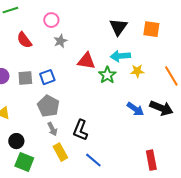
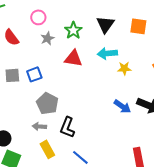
green star: (107, 75) -> (73, 30), moved
gray pentagon: (48, 106) -> (47, 103), moved
gray arrow: (52, 129) -> (39, 126), turned 120

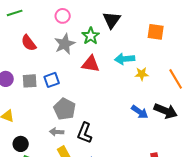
pink circle: (38, 17) -> (63, 16), moved
black triangle: (105, 24) -> (112, 20), moved
gray star: (47, 38) -> (65, 44), size x1.5

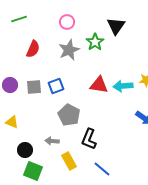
red semicircle: (29, 43) -> (33, 49), turned -120
cyan arrow: (125, 59) -> (123, 86), moved
red triangle: (91, 64) -> (99, 85), moved
gray arrow: (57, 132) -> (52, 141), moved

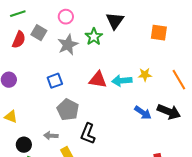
red semicircle: (33, 49) -> (19, 40), moved
gray square: (34, 87) -> (39, 33), moved, turned 35

